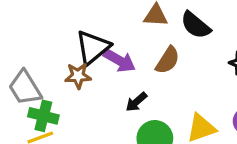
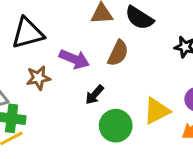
black triangle: (93, 47) -> (28, 33), moved, turned 32

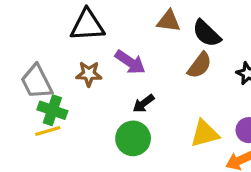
brown semicircle: (118, 53) -> (200, 65), moved
green circle: (116, 126) -> (133, 138), moved

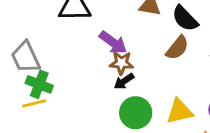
brown star: (89, 74) -> (121, 63), moved
green circle: (133, 138) -> (136, 113), moved

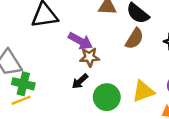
black arrow: (124, 81) -> (80, 81), moved

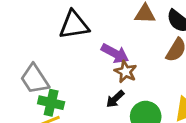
brown star: (90, 57) -> (126, 72), turned 30

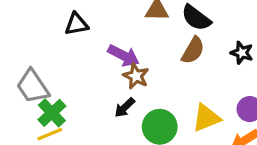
black triangle: (74, 25) -> (76, 24), size x0.7
green cross: (51, 103) -> (52, 113), turned 35

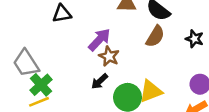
purple arrow: (124, 56) -> (99, 40), turned -75
yellow triangle: (206, 118) -> (151, 91), moved

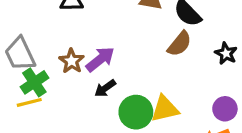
purple arrow: (99, 40) -> (100, 59), moved
brown star: (109, 56) -> (72, 61), moved

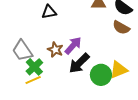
brown semicircle: (179, 44) -> (121, 28), turned 90
black arrow: (105, 88) -> (79, 63), size x1.6

